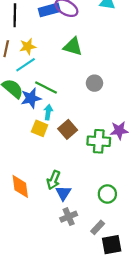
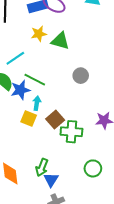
yellow star: (28, 47) -> (39, 34), moved
green cross: (99, 141) -> (71, 132), moved
green circle: (107, 194) -> (93, 168), moved

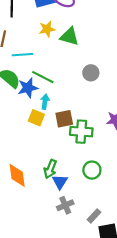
cyan line: (15, 58) -> (22, 55), turned 30
brown square: (55, 119) -> (64, 119), turned 30
green circle: (93, 168) -> (92, 170), moved

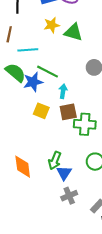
cyan arrow: (45, 102) -> (63, 91), moved

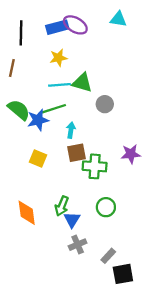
green triangle: (73, 32) -> (82, 83), moved
cyan line: (28, 50) -> (60, 85), moved
green line: (47, 72) -> (54, 109), turned -45
yellow square: (41, 111) -> (38, 158), moved

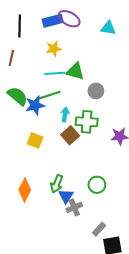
cyan triangle: (118, 19) -> (108, 28), moved
brown square: (76, 153) -> (70, 135), turned -30
green cross: (95, 166) -> (87, 122), moved
orange diamond: (27, 213) -> (25, 190), turned 35
gray cross: (78, 245) -> (74, 207), moved

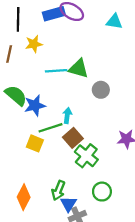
yellow star: (54, 49) -> (34, 44), moved
green line: (50, 95) -> (51, 128), moved
green cross: (87, 122) -> (86, 156), moved, turned 35

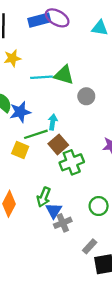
yellow star: (34, 44) -> (12, 58), moved
green cross: (86, 156) -> (72, 162), turned 30
green circle: (102, 192) -> (99, 206), moved

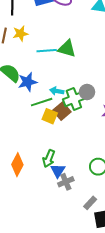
gray circle: (86, 96) -> (87, 92), moved
cyan arrow: (53, 122) -> (57, 91), turned -88
yellow square: (20, 150) -> (50, 116), moved
green cross: (72, 162) -> (74, 99), moved

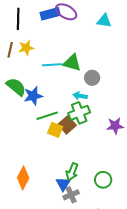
cyan arrow: (57, 91) -> (80, 96), moved
gray circle: (87, 92) -> (92, 78), moved
green arrow: (49, 159) -> (72, 172), moved

